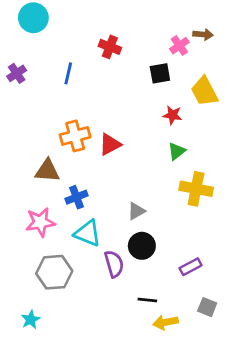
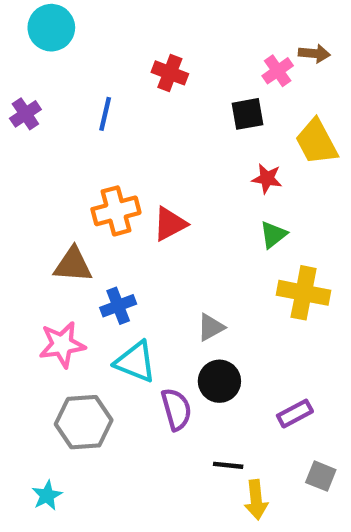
yellow arrow: (165, 322) -> (256, 500), turned -85

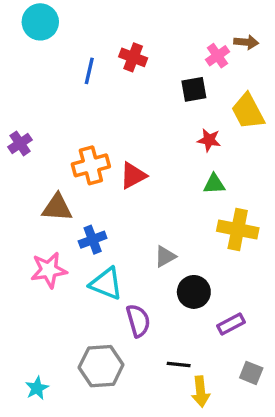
purple cross: (25, 114) -> (20, 143), moved
blue line: (105, 114) -> (89, 71), moved
green triangle: (273, 235) -> (214, 184), turned 35
black circle: (219, 381) -> (194, 292), moved
gray hexagon: (84, 422) -> (101, 366), moved

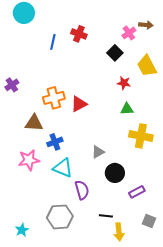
black square: (194, 89) -> (115, 53), turned -35

